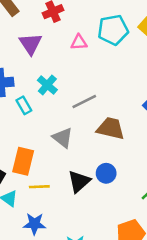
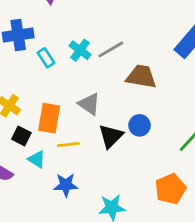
cyan cross: (47, 85) -> (80, 50), moved
gray triangle: (63, 138) -> (89, 104), moved

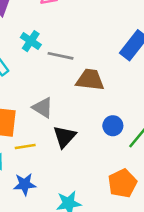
gray line: (111, 49) -> (61, 56), turned 45
cyan cross: (80, 50) -> (31, 41), moved
blue circle: (140, 125) -> (113, 126), moved

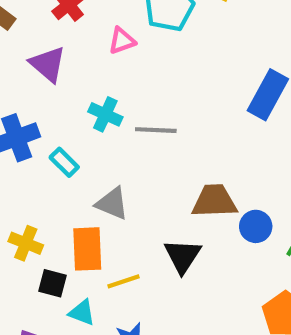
brown trapezoid: (90, 80) -> (214, 201), moved
gray triangle: (43, 108) -> (112, 203), moved

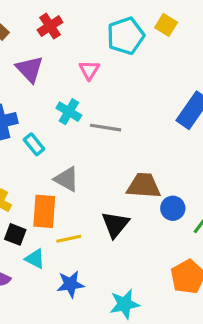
pink triangle: (122, 41) -> (89, 70), moved, turned -45

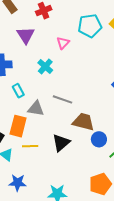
gray line: (106, 128) -> (63, 99), moved
cyan rectangle: (34, 144) -> (18, 91), moved
gray triangle: (67, 179) -> (36, 109), turned -30
blue star: (70, 284) -> (18, 183), moved

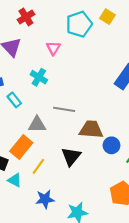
cyan rectangle: (18, 91) -> (14, 100), moved
orange rectangle: (18, 126) -> (21, 147), turned 35
yellow line: (30, 146) -> (38, 166), turned -42
blue star: (18, 183) -> (45, 199), moved

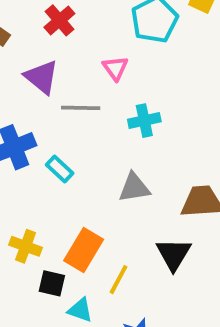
cyan cross: (39, 77) -> (144, 121), moved, turned -35
gray line: (64, 109) -> (81, 108), moved
gray triangle: (37, 125) -> (134, 188), moved

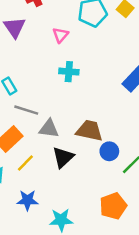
gray line: (81, 108) -> (26, 110), moved
gray triangle: (134, 188) -> (49, 129), moved

